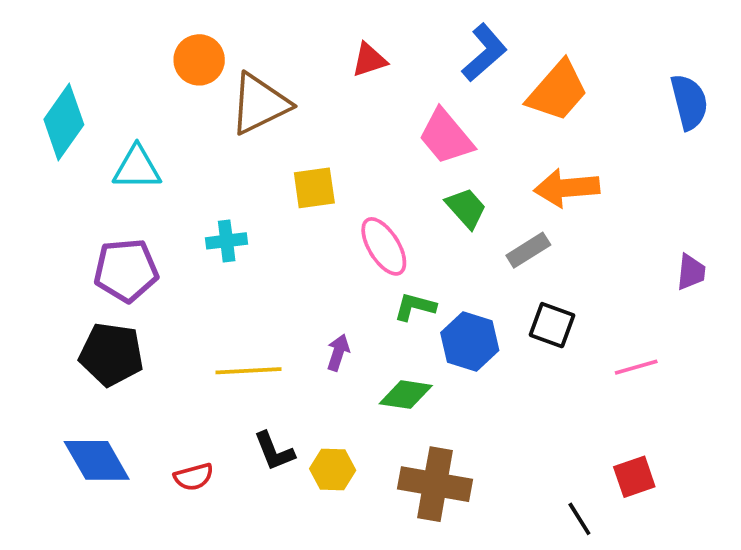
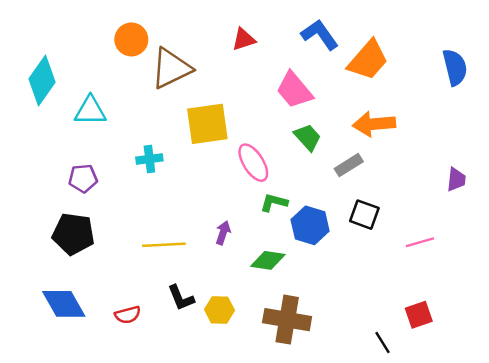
blue L-shape: (484, 53) -> (320, 35), turned -84
yellow square: (314, 188) -> (207, 124), size x1.5
purple pentagon: (126, 270) -> (83, 178), size x0.7

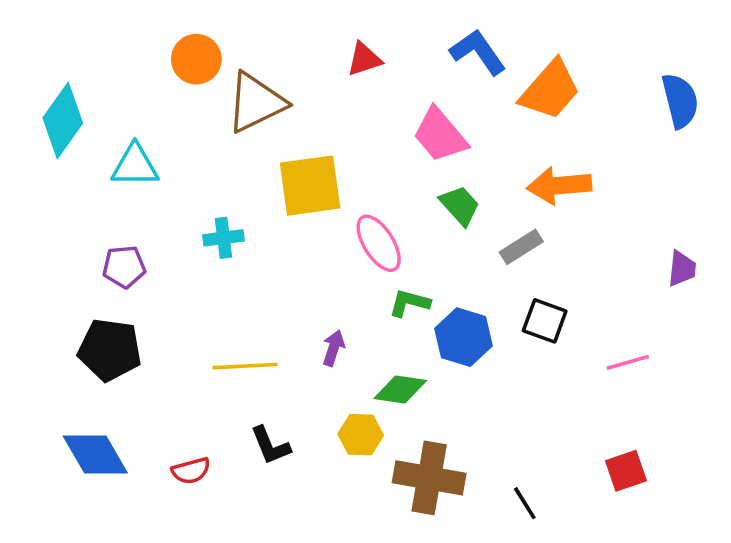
yellow hexagon: (219, 310) -> (361, 435), moved
black line: (382, 343) -> (525, 503), moved

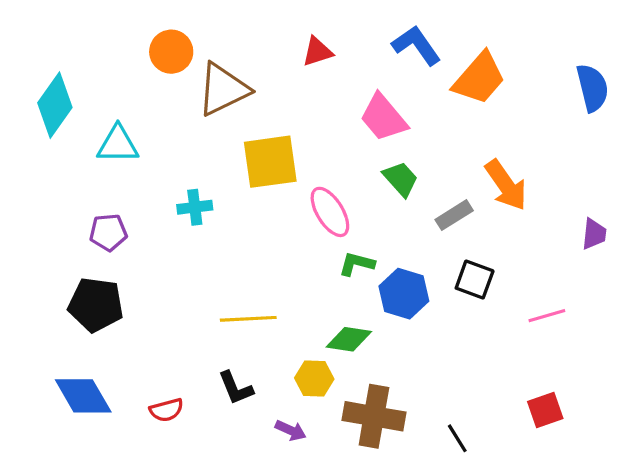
orange arrow: (559, 186) -> (506, 185), moved, turned -120
purple arrow: (334, 348) -> (291, 430), moved, turned 96
yellow line: (245, 366) -> (248, 319), moved

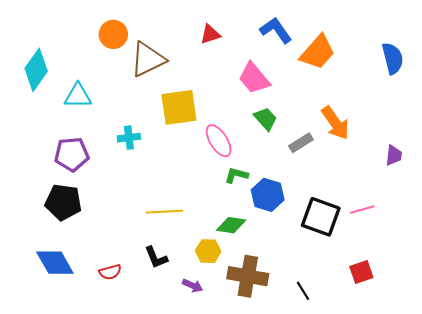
purple pentagon: (108, 232) -> (72, 154), size x1.4
black square: (475, 280) -> (321, 217), moved, size x1.5

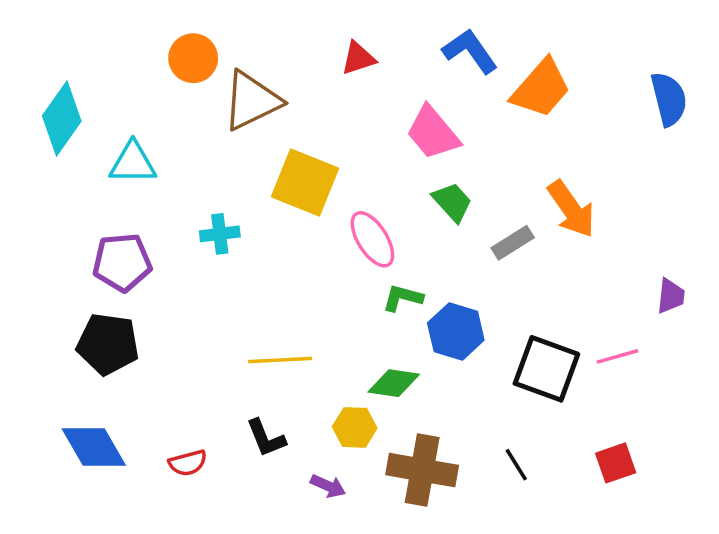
yellow square: (179, 107) -> (305, 182), turned 30
purple trapezoid: (394, 155) -> (671, 296), moved
black line: (303, 291) -> (516, 465), moved

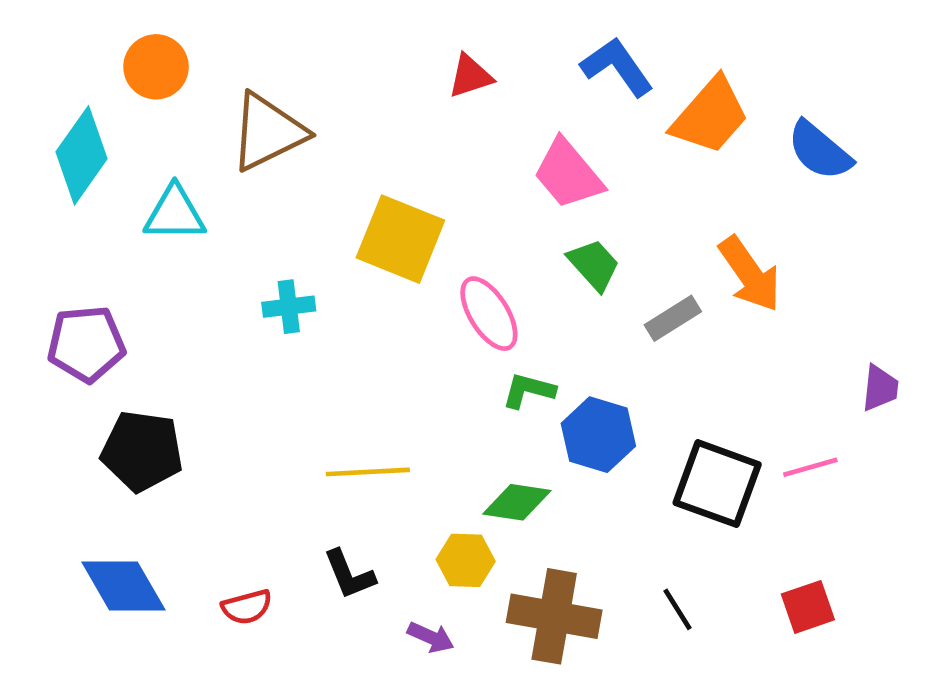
orange circle: (193, 58) -> (156, 67), moved
blue semicircle: (669, 99) -> (820, 151), moved, turned 144
brown triangle: (252, 101) -> (268, 132), moved
purple pentagon: (122, 262) -> (86, 344), moved

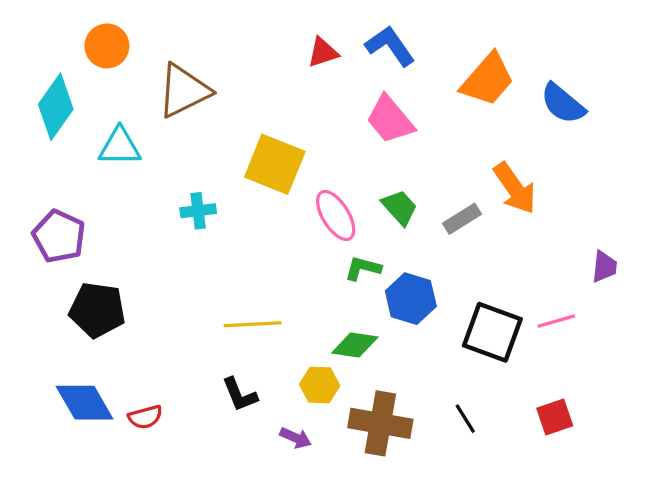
blue L-shape: (617, 67) -> (390, 46), moved
green trapezoid: (594, 265) -> (400, 208), moved
purple pentagon: (86, 344) -> (59, 236), turned 30
red semicircle: (247, 607) -> (145, 417), moved

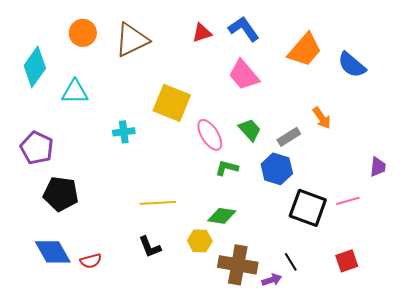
orange circle: (107, 46) -> (83, 33), moved
brown triangle: (184, 91) -> (132, 40), moved
orange arrow: (515, 188) -> (322, 118), size x0.7
blue hexagon: (411, 299) -> (277, 169), moved
purple arrow: (296, 438) -> (272, 280), moved, turned -42

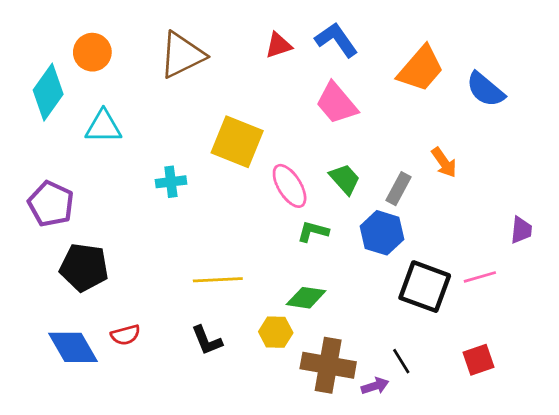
orange circle: (83, 33) -> (92, 52), moved
gray rectangle: (289, 137) -> (398, 189), turned -30
red semicircle: (91, 261) -> (125, 335), moved

